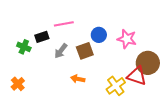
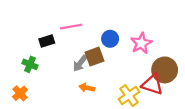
pink star: (127, 39) -> (141, 43), turned 30
green cross: (24, 47) -> (30, 64), moved
gray arrow: (61, 51) -> (80, 63), moved

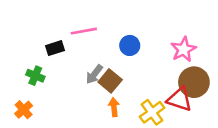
pink star: (141, 43) -> (183, 49), moved
brown square: (95, 57) -> (110, 81), moved, turned -30
orange arrow: (87, 88) -> (114, 107), moved, turned 72

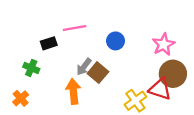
orange arrow: (114, 107) -> (73, 91), moved, size x1.5

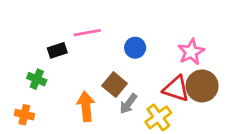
gray arrow: (84, 67) -> (128, 104), moved
red triangle: (160, 89) -> (176, 89), moved
orange cross: (21, 98) -> (24, 115), turned -35

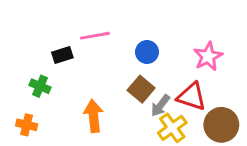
brown square: (115, 85) -> (141, 89), moved
brown circle: (202, 86) -> (221, 125), moved
gray arrow: (128, 104) -> (160, 106), moved

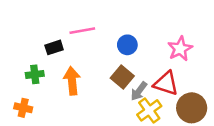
green cross: (40, 86) -> (35, 74), turned -30
orange arrow: (93, 116) -> (72, 81), moved

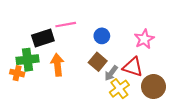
black rectangle: (54, 47) -> (43, 38), size x1.5
green cross: (35, 74) -> (27, 60), size x1.5
orange cross: (23, 108) -> (17, 73), moved

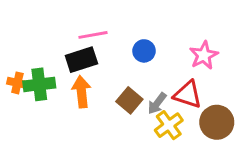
black rectangle: (43, 38) -> (81, 60), moved
brown square: (98, 62) -> (129, 100), moved
orange cross: (17, 73) -> (17, 83), moved

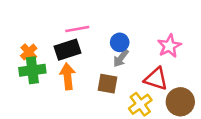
orange cross: (17, 83) -> (29, 52), moved, turned 35
brown square: (129, 100) -> (108, 84), turned -30
gray arrow: (157, 103) -> (121, 58), moved

